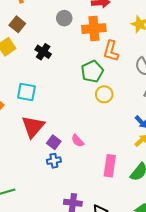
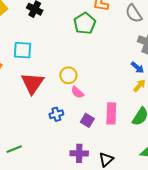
yellow circle: (104, 94) -> (68, 75), moved
purple square: (54, 142) -> (87, 120), moved

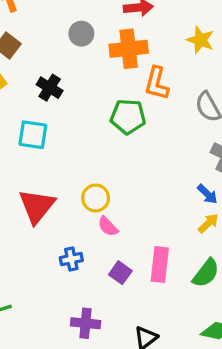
green pentagon: (85, 23) -> (128, 117), turned 30
cyan square: (23, 50) -> (33, 135), moved
purple cross: (79, 153) -> (86, 323), moved

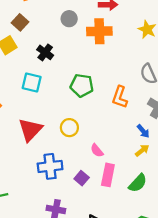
orange L-shape: (157, 83) -> (120, 97), moved
green pentagon: (128, 117) -> (82, 85), moved
pink semicircle: (108, 226) -> (97, 150), moved
blue cross: (71, 259) -> (50, 166), size x1.6

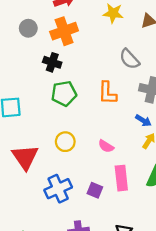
black cross: (45, 52) -> (52, 62), moved
pink semicircle: (97, 150) -> (106, 146), moved

